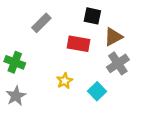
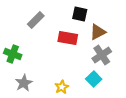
yellow star: (65, 81) -> (62, 87), moved
cyan square: (97, 91) -> (94, 79), moved
gray star: (16, 96) -> (24, 83), moved

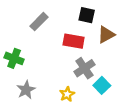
gray cross: (102, 55) -> (84, 68), moved

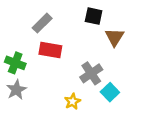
brown triangle: (106, 35) -> (115, 37), turned -30
red rectangle: (74, 41) -> (50, 50), moved
gray star: (26, 90) -> (16, 90), moved

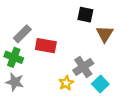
gray rectangle: (42, 23) -> (22, 34), moved
gray star: (16, 90) -> (15, 82), turned -30
yellow star: (73, 101) -> (66, 83), moved

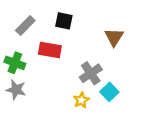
black square: (85, 15) -> (64, 21), moved
gray rectangle: (22, 34) -> (25, 26), moved
yellow star: (66, 83) -> (81, 100), moved

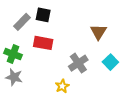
black square: (64, 21) -> (43, 15), moved
cyan square: (109, 92) -> (110, 62), moved
yellow star: (81, 100) -> (62, 86), moved

